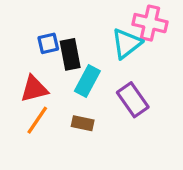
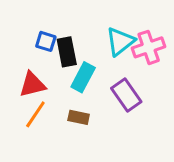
pink cross: (150, 23) -> (149, 47), moved, turned -32
blue square: (48, 43) -> (46, 41), turned 30

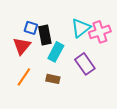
red triangle: (32, 85) -> (22, 46), moved, turned -36

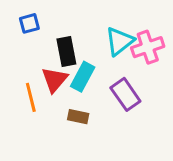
blue square: (31, 28) -> (29, 23), moved, turned -32
red triangle: (22, 46) -> (54, 80), moved
orange line: (24, 77) -> (31, 97), moved, turned -48

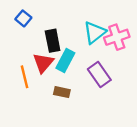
blue square: (29, 23) -> (23, 18), turned -35

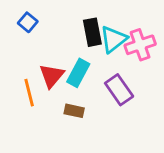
black rectangle: (53, 41) -> (92, 32), moved

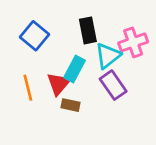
blue square: (28, 22) -> (34, 36), moved, size x1.5
cyan triangle: (113, 39) -> (108, 56), moved
red triangle: (52, 76) -> (58, 84), moved

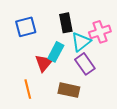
blue square: (34, 36) -> (26, 27), turned 35
orange line: (28, 88) -> (28, 89), moved
brown rectangle: (70, 105) -> (69, 90), moved, size x1.5

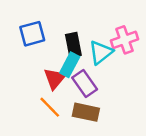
black rectangle: (66, 23) -> (73, 45), moved
purple rectangle: (85, 64) -> (85, 83), moved
orange line: (28, 89) -> (50, 107), moved, turned -30

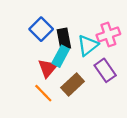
blue square: (32, 34) -> (41, 29), moved, turned -30
purple rectangle: (85, 83) -> (105, 70), moved
brown rectangle: (86, 112) -> (73, 84), moved, turned -55

